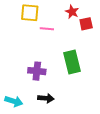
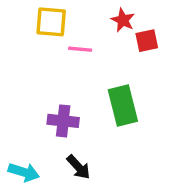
black arrow: (46, 98) -> (78, 167), turned 42

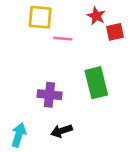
black arrow: (78, 167) -> (62, 131), turned 115
cyan arrow: (24, 172) -> (19, 135), turned -90

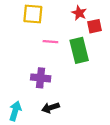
pink line: (63, 39) -> (50, 42), moved
green rectangle: (96, 83) -> (79, 50), moved

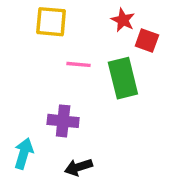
red square: (95, 26) -> (147, 41), turned 32
cyan arrow: (15, 111) -> (24, 153), moved

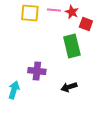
pink line: (78, 64) -> (54, 10), moved
black arrow: (78, 167) -> (69, 87), moved

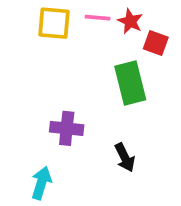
black arrow: (69, 87) -> (125, 157), turned -98
cyan arrow: (14, 90) -> (41, 183), moved

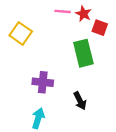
yellow square: (54, 23) -> (21, 33), moved, turned 30
cyan arrow: (41, 183) -> (38, 118), moved

